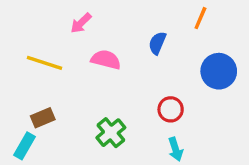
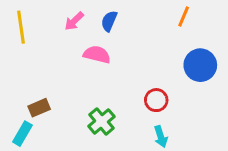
blue semicircle: (157, 43) -> (109, 21), moved
yellow line: (44, 63) -> (21, 27), moved, turned 64

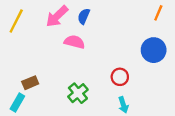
orange line: (184, 17) -> (158, 13), moved
pink arrow: (74, 21) -> (57, 16), size x1.5
yellow line: (21, 27) -> (16, 21), turned 35

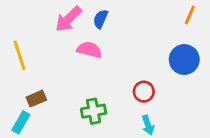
yellow line: (16, 21) -> (20, 55), moved, turned -45
green cross: (78, 93) -> (94, 111), turned 30

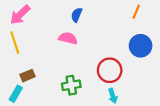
orange line: (190, 15) -> (136, 12), moved
pink arrow: (68, 19) -> (20, 15), moved
red circle: (144, 92) -> (110, 70), size x1.5

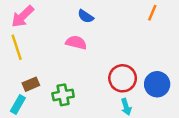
blue semicircle: (77, 15) -> (86, 16), turned -80
blue circle: (141, 46) -> (157, 84), moved
green cross: (71, 85) -> (63, 95), moved

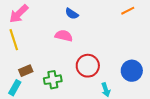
orange line: (152, 13) -> (128, 11), turned 40
red circle: (123, 78) -> (88, 66), moved

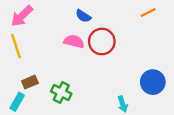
red circle: (88, 66) -> (102, 41), moved
green cross: (53, 80) -> (61, 92), turned 36

